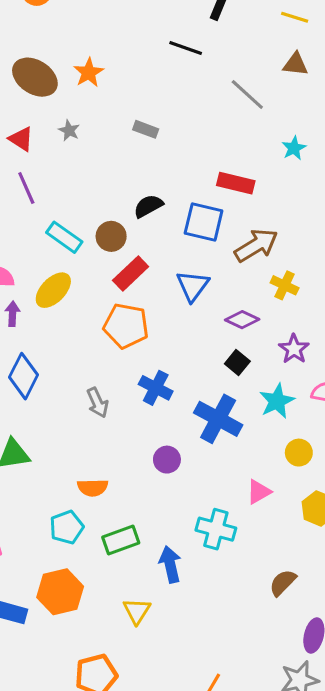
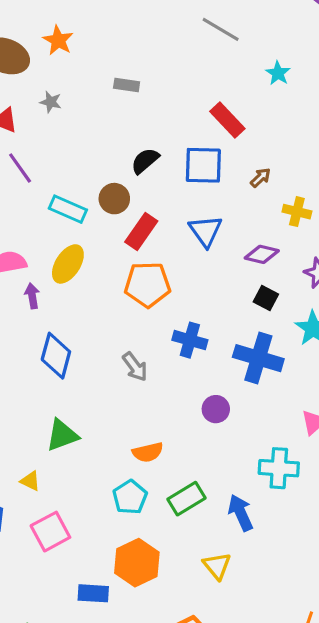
red rectangle: (236, 183) -> (227, 120), turned 45
brown arrow: (256, 245) -> (260, 178), size x0.5

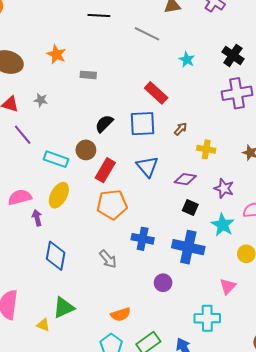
orange star: (58, 40) -> (56, 54), moved
gray star: (51, 102) -> (41, 100), moved
yellow triangle: (30, 481) -> (43, 325), moved

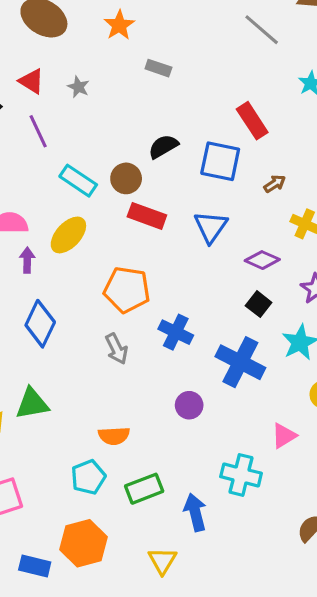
red rectangle: (105, 170) -> (147, 216), turned 65
orange pentagon: (112, 205) -> (127, 290), moved

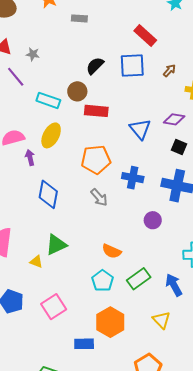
gray star: (78, 87) -> (33, 54), moved
blue triangle: (211, 227) -> (140, 129), moved
orange semicircle: (114, 436) -> (112, 251), turned 42

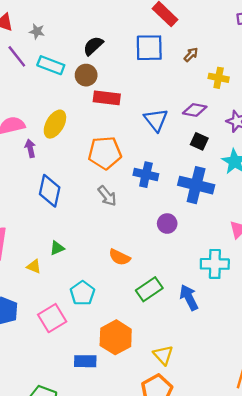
black semicircle: (95, 66) -> (93, 46), moved
cyan rectangle: (48, 100) -> (51, 65), moved
green triangle: (56, 245) -> (57, 248), size x0.6
cyan pentagon: (103, 281) -> (82, 293), moved
yellow triangle: (162, 320) -> (163, 355), moved

